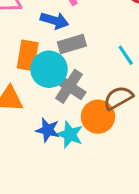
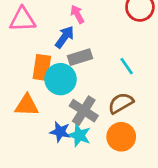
blue arrow: (54, 21) -> (65, 37), turned -70
gray cross: (69, 86) -> (84, 111), moved
orange circle: (98, 117) -> (121, 137), moved

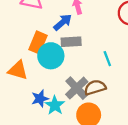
gray cross: (84, 111) -> (77, 88), moved
blue star: (60, 132) -> (40, 99), turned 30

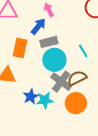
cyan circle: (51, 56) -> (54, 60), moved
cyan star: (55, 105) -> (45, 100), turned -30

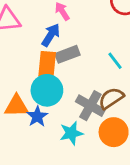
orange rectangle: (20, 48) -> (47, 64), moved
cyan circle: (54, 60) -> (47, 90), moved
blue star: (31, 97) -> (37, 116), moved

